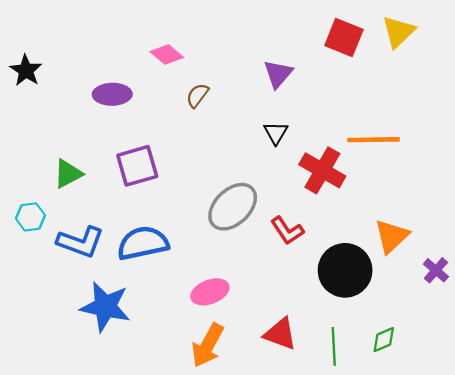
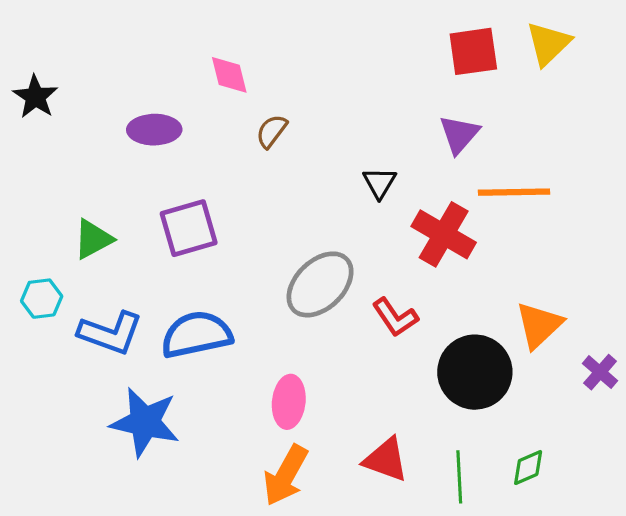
red square: (344, 37) -> (473, 51), turned -30
pink diamond: (167, 55) -> (229, 75), turned 36
purple triangle: (278, 74) -> (459, 134), moved
pink ellipse: (210, 292) -> (289, 402), turned -63

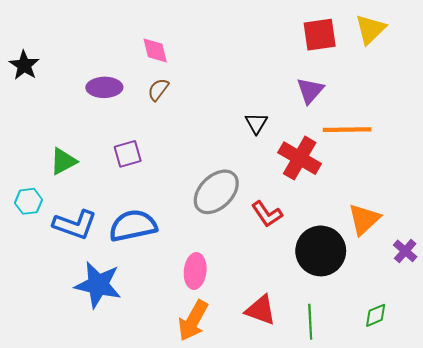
brown semicircle: (272, 131) -> (158, 89), moved
purple square: (189, 228) -> (128, 154), size x0.7
green diamond: (528, 467) -> (376, 315), moved

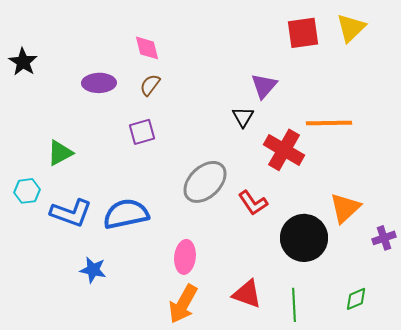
purple triangle: (310, 91) -> (264, 86), moved
purple square: (128, 154) -> (142, 132), moved
purple cross: (405, 251) -> (384, 238), turned 30
blue star: (98, 285) -> (93, 270), size x0.6

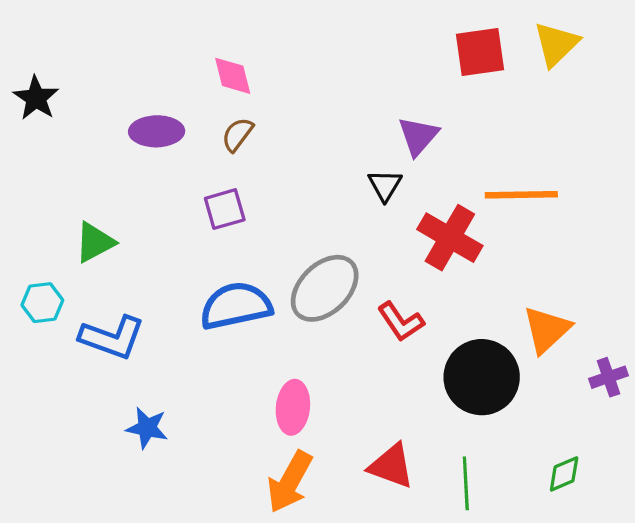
blue semicircle: (126, 214) -> (236, 306), moved

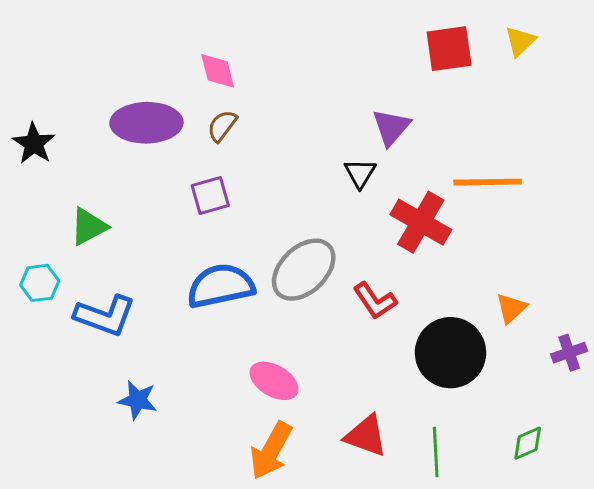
yellow triangle: (556, 44) -> (520, 41), size x0.7
black star: (36, 98) -> (34, 144), moved
purple ellipse: (157, 131) -> (146, 123), size x1.4
orange triangle: (547, 330) -> (511, 308), size x0.7
pink ellipse: (293, 407) -> (274, 381), turned -66

